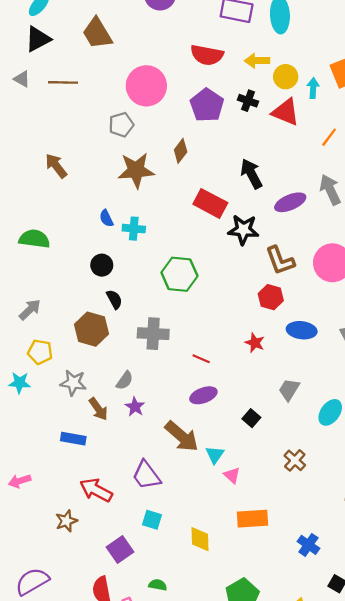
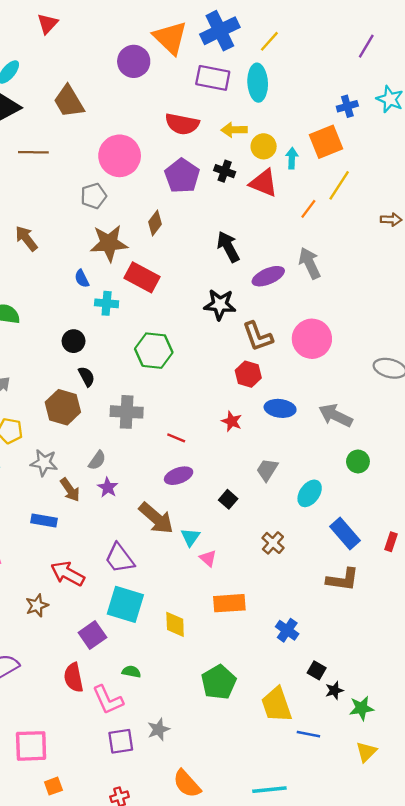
red rectangle: (210, 203) -> (142, 277), moved
blue semicircle: (106, 218) -> (82, 279), moved
cyan square: (152, 520) -> (125, 604), size x1.8

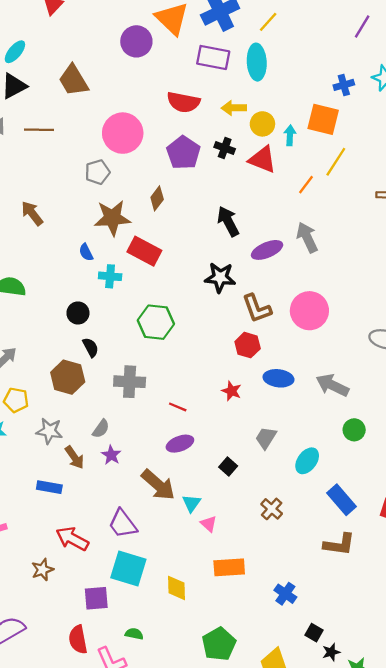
orange square: (326, 142) -> (323, 119), turned 36
purple square: (92, 635) -> (96, 598), turned 30

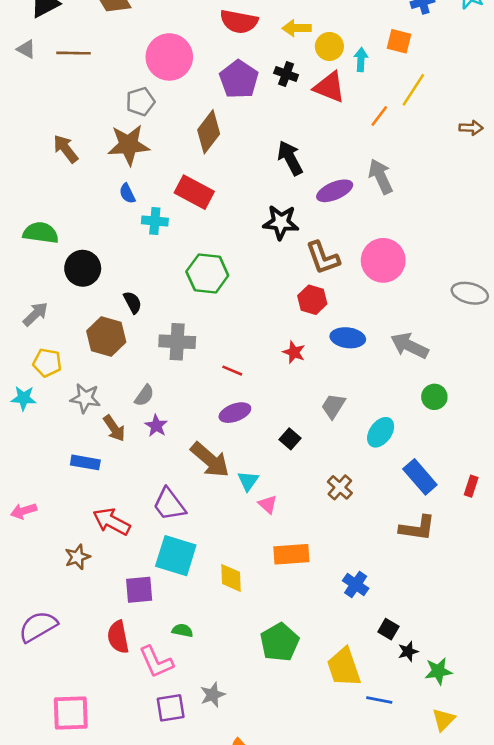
orange square: (323, 119) -> (399, 41), size x0.7
brown diamond: (157, 198) -> (209, 132), size x1.5
brown star: (112, 218) -> (129, 145), moved
black circle: (78, 313) -> (83, 268), moved, size x1.4

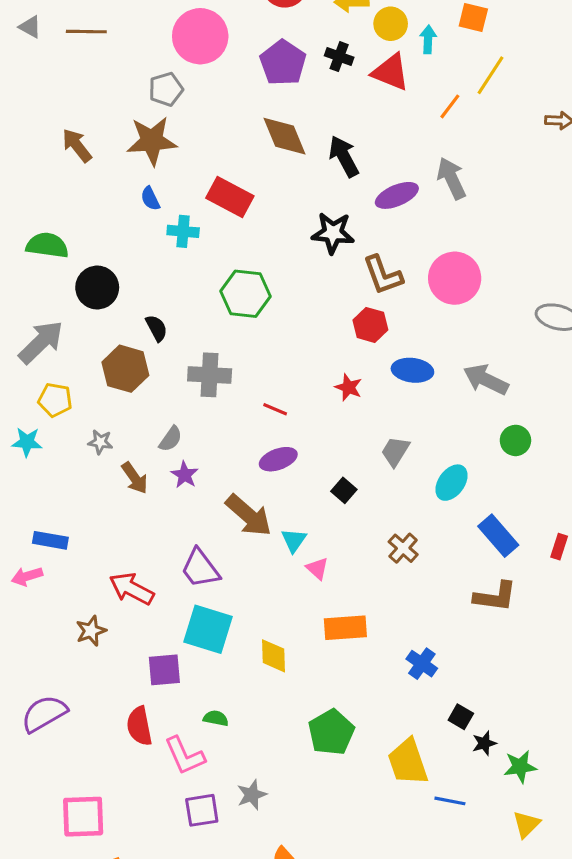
brown diamond: (209, 132) -> (284, 136), moved, turned -60
gray arrow: (35, 314) -> (41, 342), size x1.5
gray star: (85, 398) -> (100, 442), size x0.7
blue rectangle: (85, 462) -> (50, 540), moved

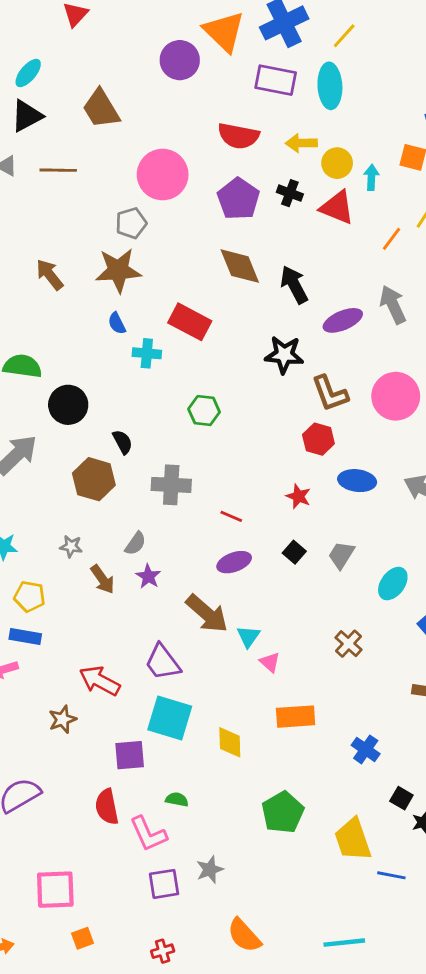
green hexagon: (245, 294) -> (204, 411), size x0.7
yellow pentagon: (55, 400) -> (30, 596), moved
black square: (344, 490) -> (294, 552), moved

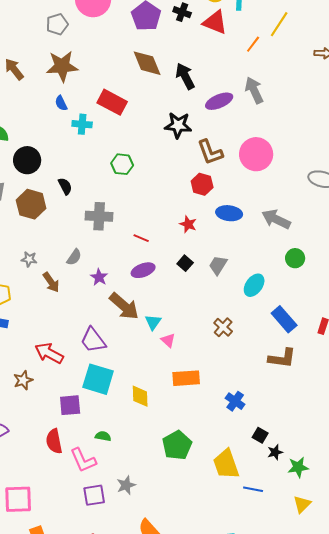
gray pentagon: (131, 223) -> (57, 24), moved
brown hexagon: (94, 479) -> (31, 204), moved
purple star: (148, 576) -> (99, 277), moved

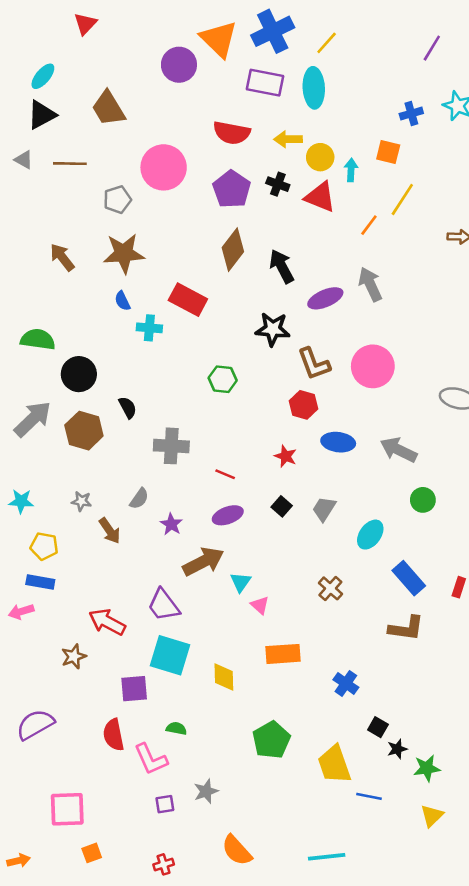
brown diamond: (147, 63) -> (233, 250), turned 60
green hexagon: (122, 164) -> (223, 379), moved
brown arrow: (124, 306) -> (203, 562), turned -68
purple square: (94, 495) -> (165, 804), size x0.7

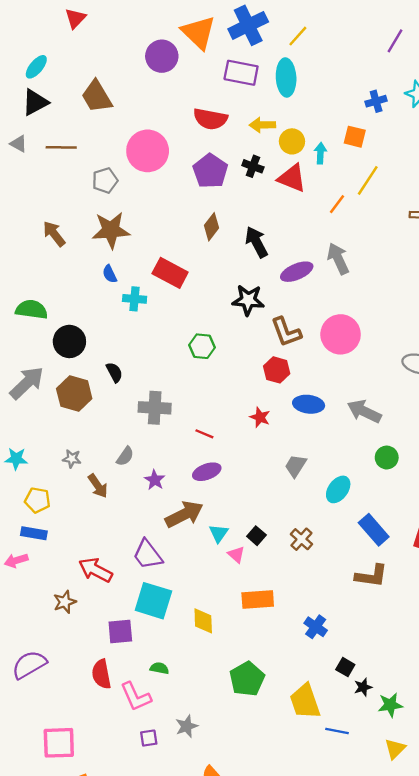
brown diamond: (233, 250) -> (211, 227), size x0.7
black square: (282, 506) -> (256, 536), moved

